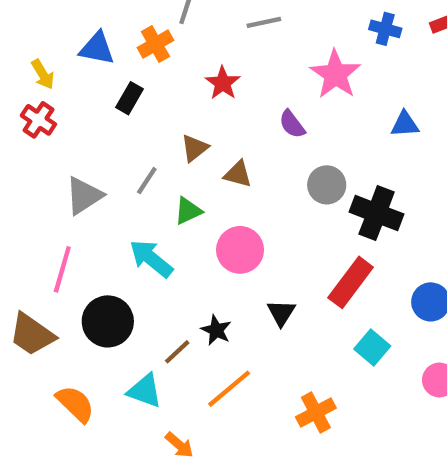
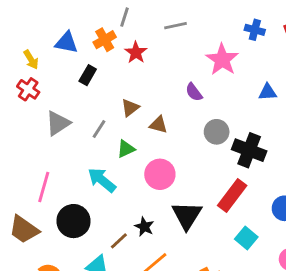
red star: (223, 83) -> (136, 52), moved
gray triangle: (84, 196) -> (58, 123), moved
black triangle: (281, 313) -> (187, 215), size x1.6

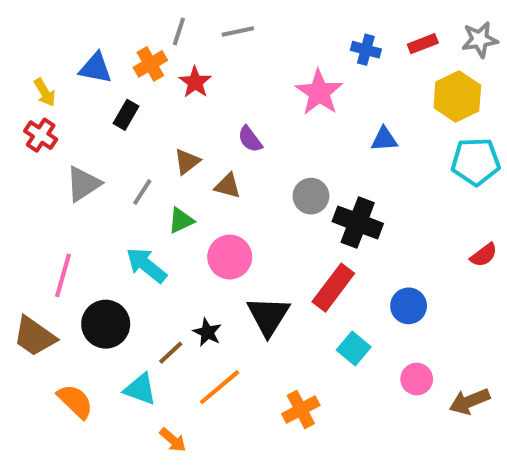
gray line: (175, 26) -> (238, 31), moved
purple semicircle: (194, 92) -> (250, 139), moved

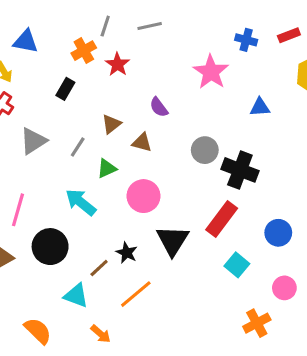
blue triangle: (96, 68) -> (26, 41), moved
orange semicircle: (75, 401) -> (38, 331), moved
orange cross: (301, 409) -> (257, 323), moved

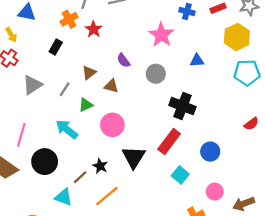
gray circle: (205, 150) -> (156, 74), moved

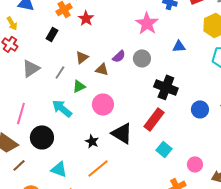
purple semicircle: (124, 60) -> (119, 56), moved, turned -96
blue circle: (210, 152) -> (200, 109), moved
black triangle: (134, 157) -> (122, 133), turned -30
brown line: (80, 177) -> (19, 165), moved

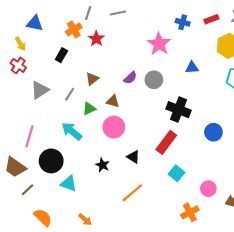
brown triangle: (102, 69) -> (113, 101), moved
black triangle: (122, 133) -> (133, 157), size x0.6
orange line: (98, 168) -> (132, 193), moved
cyan triangle: (59, 169) -> (69, 184), moved

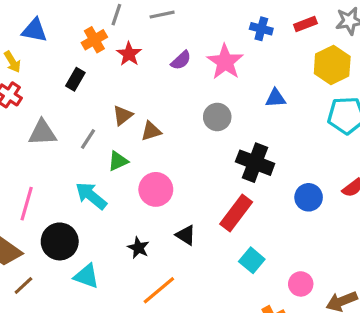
purple semicircle: (130, 78) -> (181, 60), moved
gray triangle: (40, 90) -> (42, 133), turned 30
brown triangle: (113, 101) -> (151, 131), moved, turned -32
orange line: (132, 193) -> (159, 290), moved

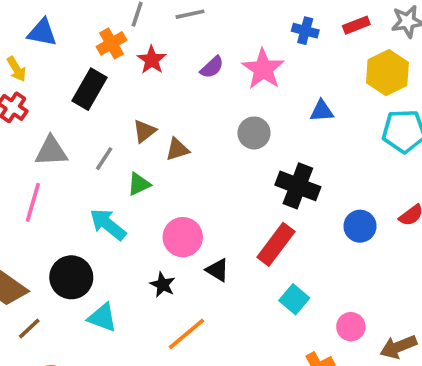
black rectangle: (75, 79) -> (90, 89), size x1.5
pink circle: (156, 189) -> (183, 237), moved
pink line: (27, 204) -> (33, 202), moved

